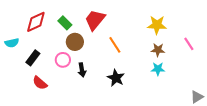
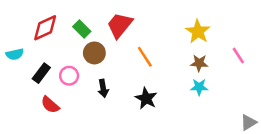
yellow star: (157, 25) -> (198, 31), turned 30
pink circle: (63, 60) -> (69, 76), moved

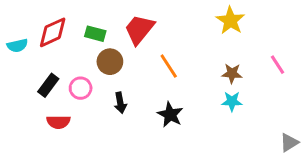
green rectangle: (82, 29) -> (95, 34), turned -30
yellow star: (198, 31) -> (230, 21), moved
cyan semicircle: (15, 54) -> (17, 46), moved
red semicircle: (50, 105) -> (59, 122), turned -42

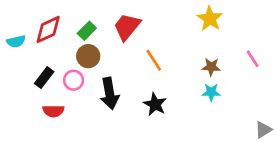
green rectangle: (95, 34) -> (87, 31), turned -60
brown circle: (110, 62) -> (88, 56), moved
black arrow: (120, 103) -> (110, 94), size x1.6

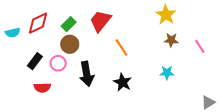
brown star: (211, 67) -> (171, 40), moved

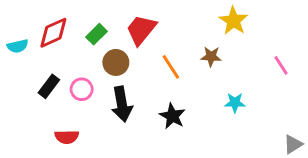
brown star: (171, 40) -> (211, 56), moved
brown circle: (70, 44) -> (116, 62), moved
red semicircle: (42, 88) -> (67, 137), moved

